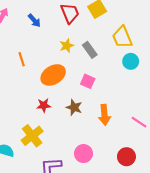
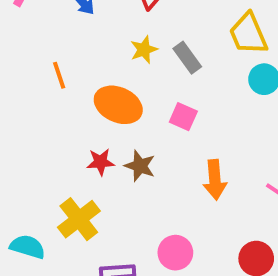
orange ellipse: (53, 75) -> (118, 105), turned 55
brown star: (74, 107) -> (140, 166), moved

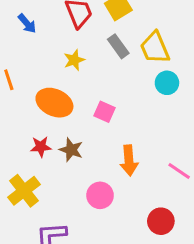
gray rectangle: (187, 58) -> (118, 46), moved
pink circle: (175, 253) -> (100, 195), moved

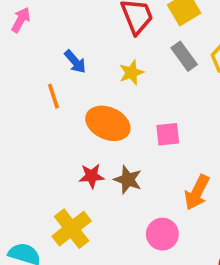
blue arrow: (27, 24) -> (75, 62), moved
pink square: (105, 112) -> (168, 134), turned -30
orange arrow: (129, 160) -> (197, 192), turned 32

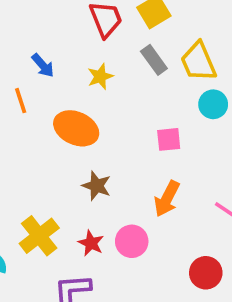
pink square: (168, 134) -> (169, 139), moved
red star: (92, 176) -> (91, 243), moved, turned 30

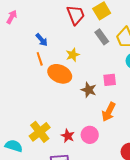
yellow star: (100, 77) -> (73, 55), moved
orange line: (21, 101) -> (40, 59), moved
brown star: (97, 186) -> (89, 90), moved

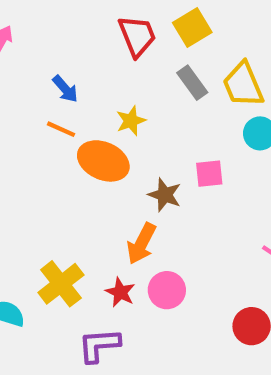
orange line: (40, 59) -> (61, 129), turned -48
orange arrow: (109, 112) -> (141, 244), moved

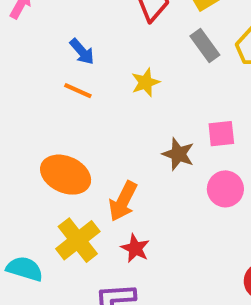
orange ellipse: (103, 161) -> (66, 175), moved
orange arrow: (141, 244) -> (123, 201), moved
pink circle: (167, 290) -> (225, 189), moved

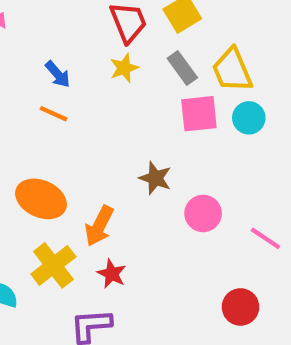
yellow star: (145, 82) -> (124, 68), moved
pink square: (221, 134) -> (199, 114), moved, size x1.4

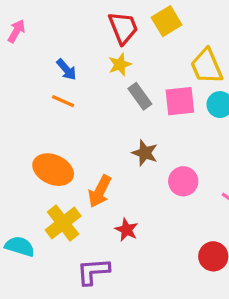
gray rectangle: (182, 68) -> (140, 96), moved
red star: (112, 274) -> (126, 230), moved

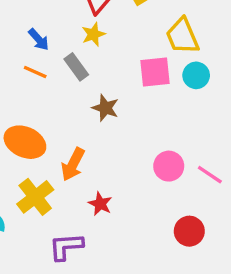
gray rectangle: (140, 96) -> (76, 67), moved
brown star: (145, 153) -> (105, 108), moved
pink circle: (183, 181) -> (169, 166), moved

